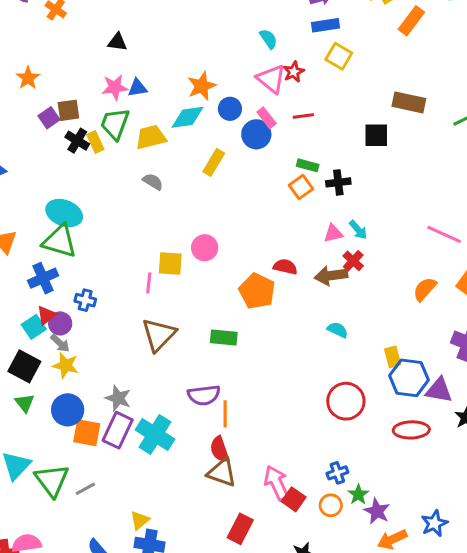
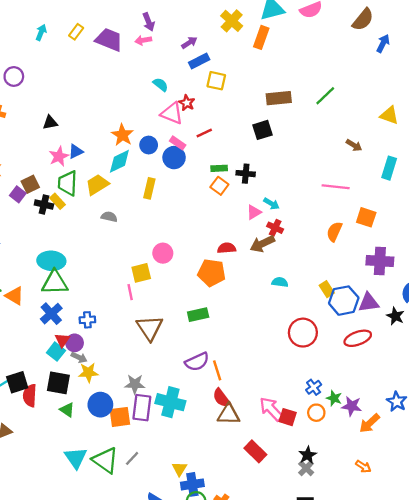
black cross: (338, 182) -> (246, 174), turned 30
red rectangle: (240, 529) -> (255, 451), turned -55

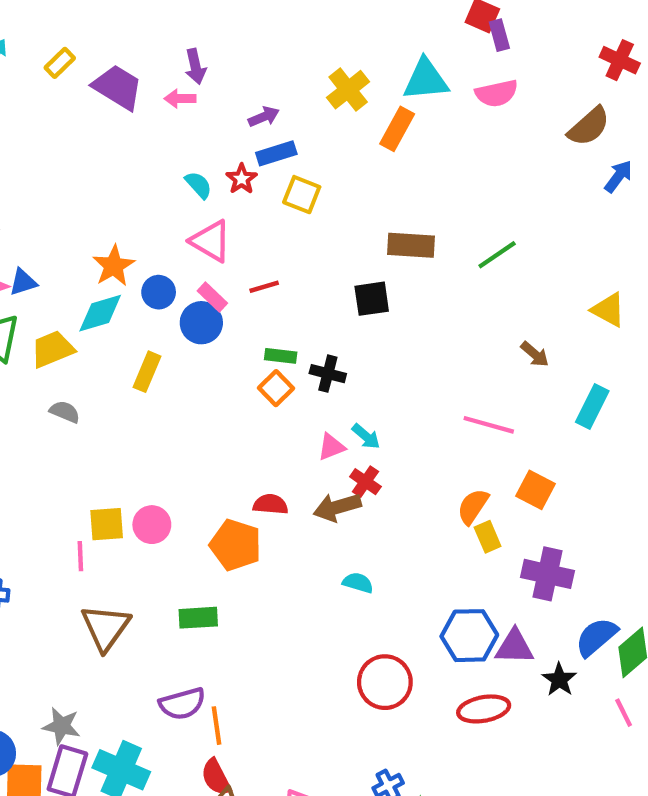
red star: (187, 103) -> (242, 179), moved
pink circle: (163, 253) -> (152, 525), moved
yellow rectangle: (327, 289) -> (488, 537), moved

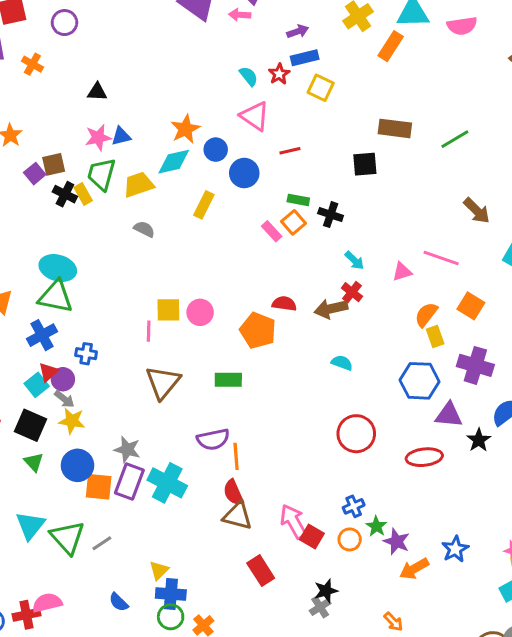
pink rectangle: (212, 297) -> (272, 231), moved
brown arrow: (535, 354) -> (477, 211), size x1.4
pink triangle: (331, 447) -> (402, 272), moved
blue hexagon: (469, 636) -> (420, 381), moved

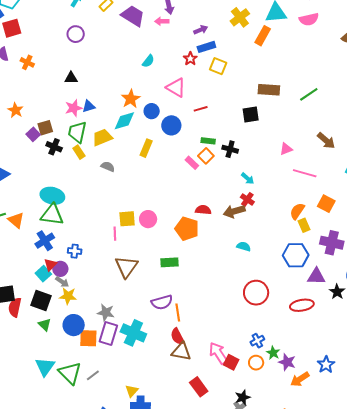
purple circle: (64, 23) -> (76, 34), moved
cyan semicircle: (249, 76) -> (148, 61), moved, turned 80
yellow rectangle: (83, 194) -> (79, 152), moved
pink triangle: (402, 272) -> (286, 149), moved

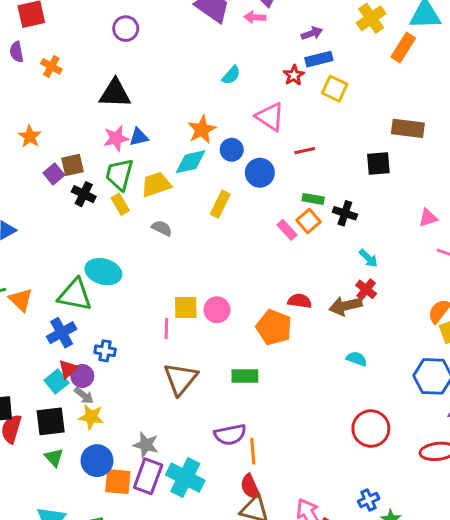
black triangle: (71, 78) -> (115, 93), size x1.6
cyan ellipse: (52, 196) -> (103, 272), moved
black square: (41, 301) -> (51, 421), turned -30

